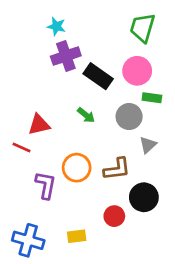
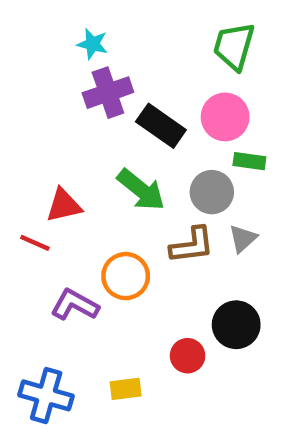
green arrow: (86, 115) -> (141, 190), size x1.6
brown L-shape: (117, 169) -> (192, 245), moved
purple L-shape: (46, 185) -> (75, 305), turned -72

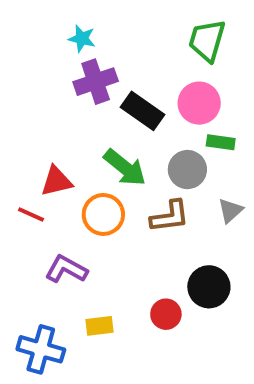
gray triangle: (243, 239) -> (230, 211), moved
orange circle: (126, 276) -> (103, 214), moved
yellow rectangle: (126, 389) -> (99, 326), moved

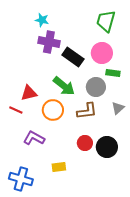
purple cross: (96, 82) -> (49, 42), turned 30
red circle: (166, 314) -> (85, 143), moved
yellow rectangle: (99, 326) -> (59, 167), moved

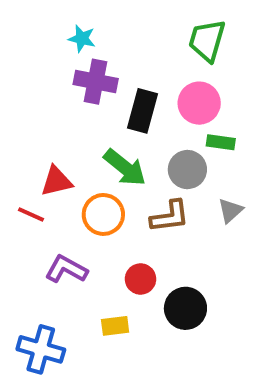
black rectangle: (73, 57) -> (142, 111), turned 70
red circle: (85, 143) -> (141, 279), moved
black circle: (107, 147) -> (185, 308), moved

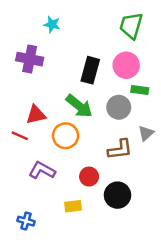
purple cross: (96, 82) -> (30, 59), moved
brown L-shape: (170, 216) -> (120, 149), moved
blue cross: (41, 349) -> (26, 221), size x0.6

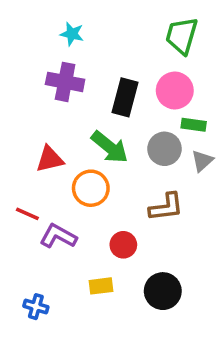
purple cross: (30, 59) -> (65, 82), moved
gray triangle: (146, 133) -> (202, 161), moved
red line: (20, 136) -> (27, 214), moved
black circle: (117, 195) -> (163, 291), moved

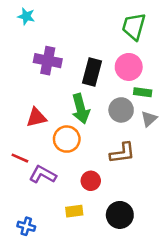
cyan star: (72, 34) -> (26, 16), moved
green arrow: (110, 147) -> (81, 109), turned 36

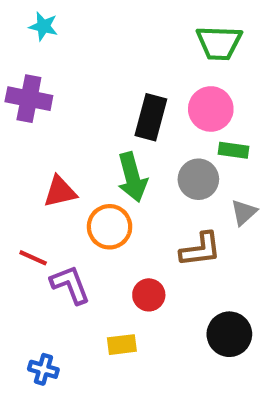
green trapezoid: (134, 26) -> (219, 43), turned -104
purple cross: (48, 61) -> (29, 99), moved
gray triangle: (149, 119) -> (244, 212), moved
purple L-shape: (43, 174) -> (70, 285), turned 40
black circle: (120, 215) -> (229, 334), moved

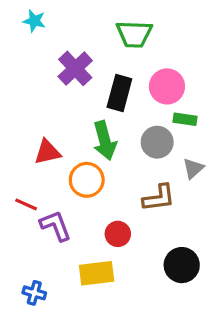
green trapezoid: (219, 43) -> (134, 34), moved
purple cross: (29, 99) -> (75, 68), moved, turned 36
yellow rectangle: (122, 345) -> (97, 273), size x1.5

